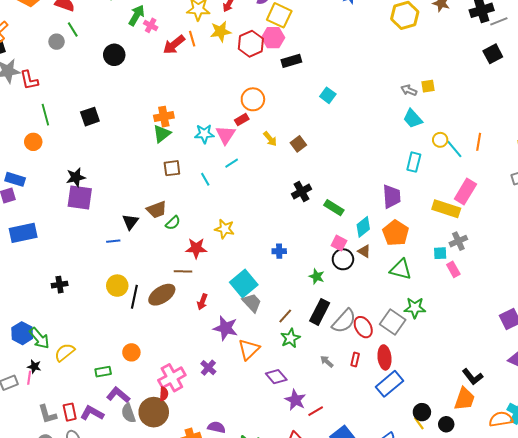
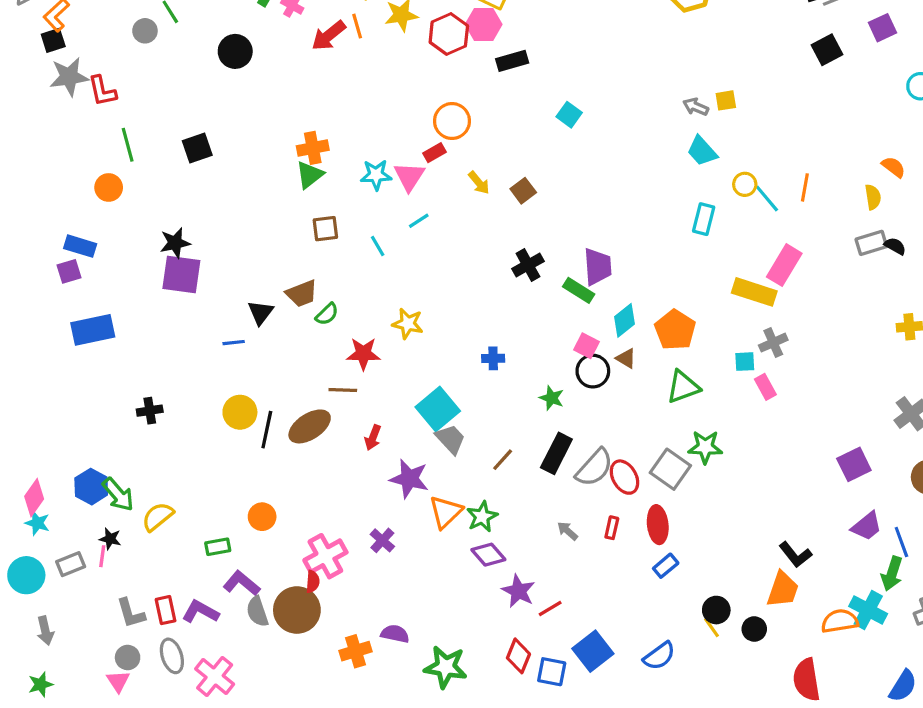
purple trapezoid: (392, 197) -> (598, 267), moved
green triangle: (401, 269) -> (683, 387), turned -35
green star: (290, 338) -> (482, 517), moved
blue rectangle: (390, 384) -> (666, 566), size x0.6

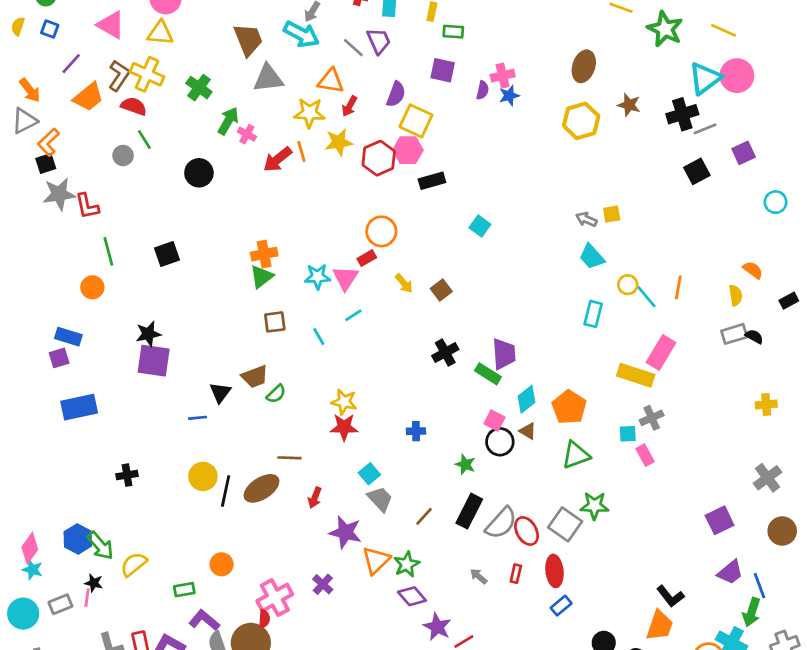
red star: (363, 354) -> (344, 427), moved
cyan square: (438, 409) -> (369, 474), size x0.6

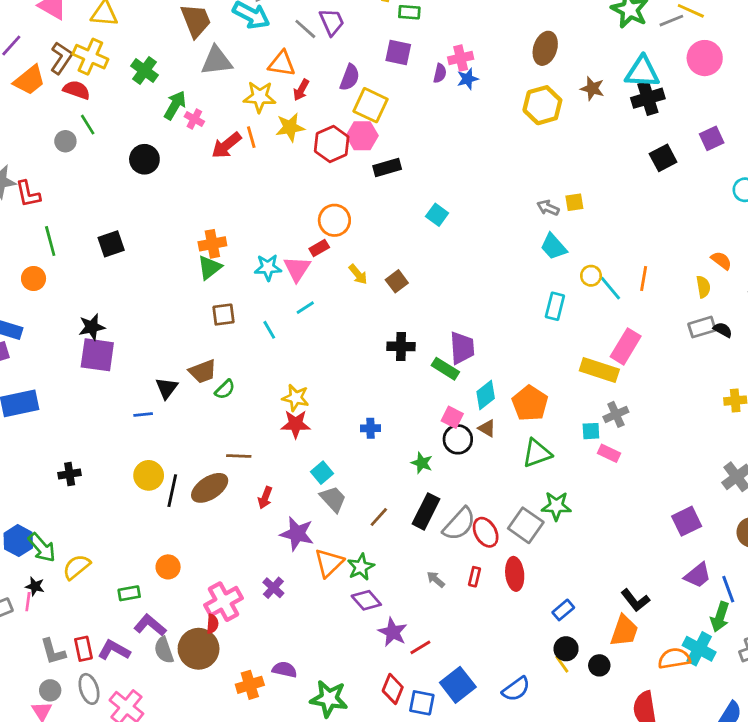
cyan triangle: (705, 78) -> (642, 72), moved, turned 40
gray line: (705, 129) -> (671, 21), moved
black cross: (445, 353) -> (401, 346), turned 30
pink rectangle: (645, 455) -> (609, 453), turned -36
blue rectangle: (561, 606) -> (563, 610), moved

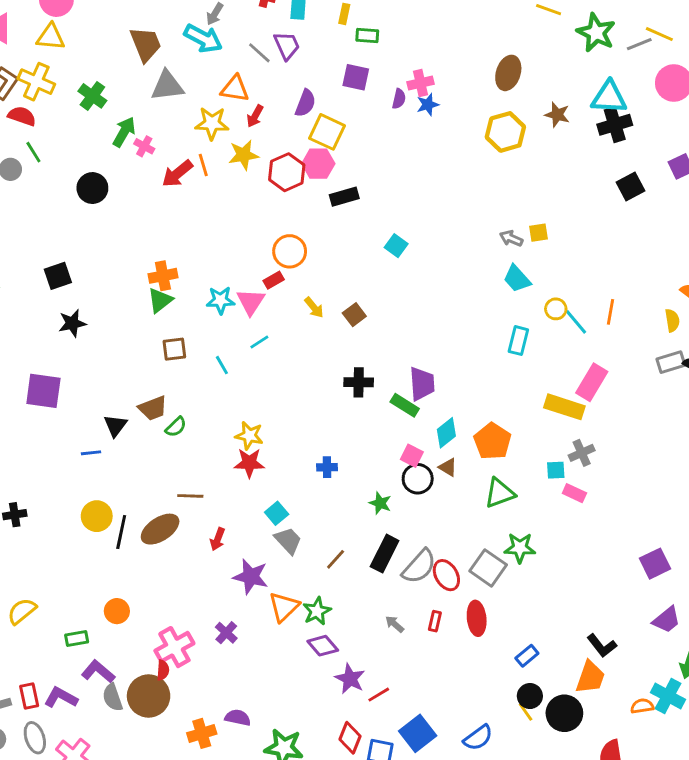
black star: (92, 327) -> (72, 323), moved
orange semicircle: (674, 658) -> (642, 706), size x0.7
black circle: (599, 665) -> (564, 713), size x1.6

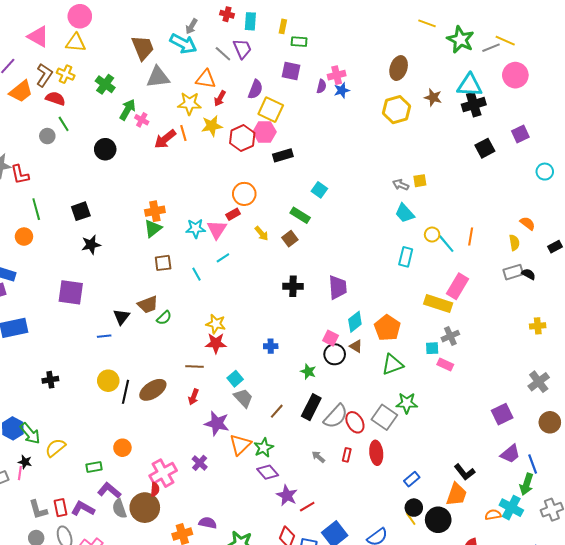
yellow cross: (36, 82) -> (66, 74), size x0.7
green rectangle: (405, 405) -> (300, 215), moved
brown line: (190, 496) -> (195, 366), moved

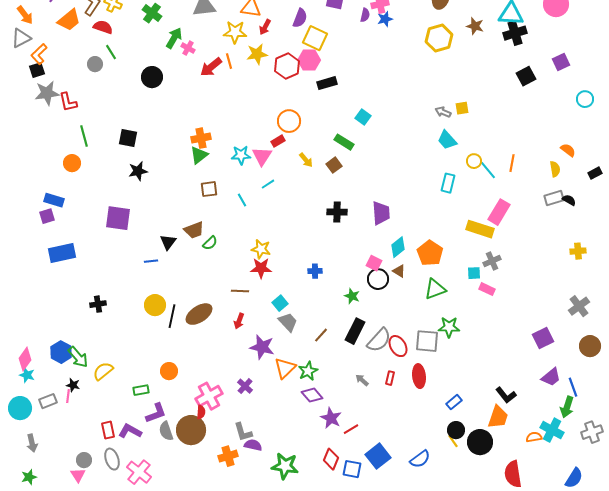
black square: (81, 211) -> (128, 138), turned 30
gray square: (384, 417) -> (427, 341), turned -30
purple L-shape: (109, 490) -> (156, 413), turned 120
gray L-shape: (38, 510) -> (243, 432), moved

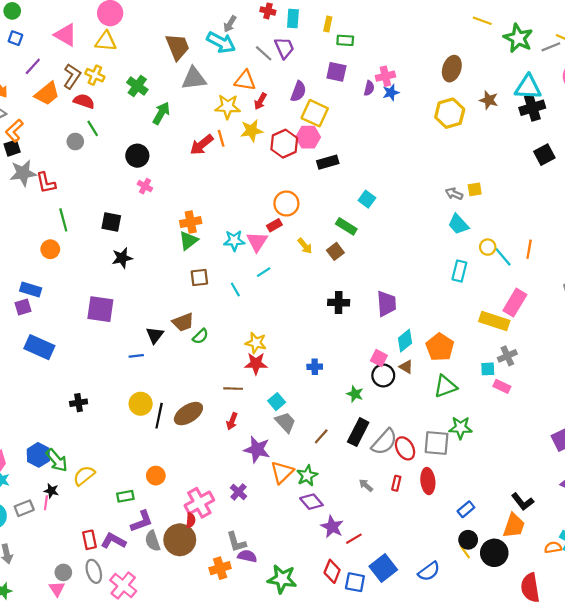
pink cross: (188, 48) -> (145, 186), moved
blue rectangle: (62, 253) -> (39, 347), turned 36

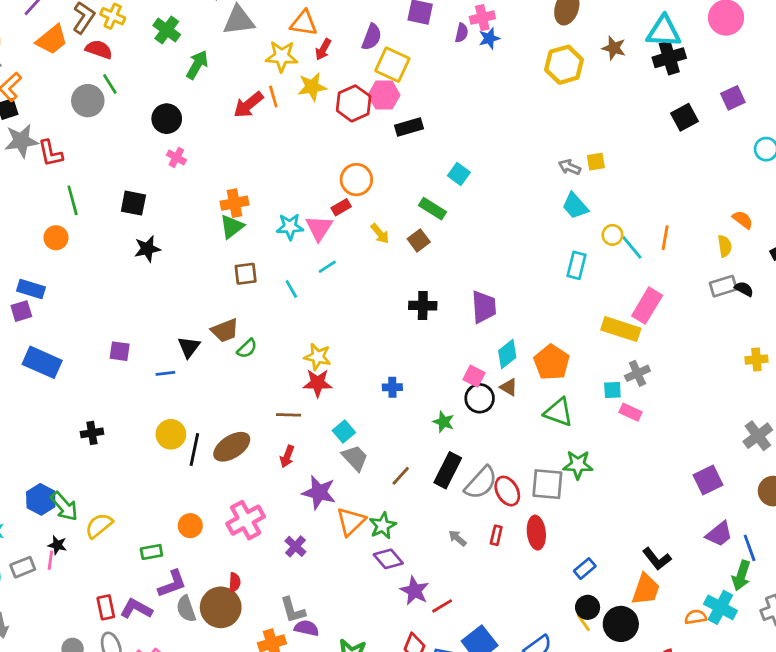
gray circle: (75, 141) -> (88, 101), size x1.5
purple square: (100, 309) -> (120, 351), moved, size x0.6
green triangle: (445, 386) -> (558, 412), turned 40
pink cross: (199, 503) -> (246, 520), moved

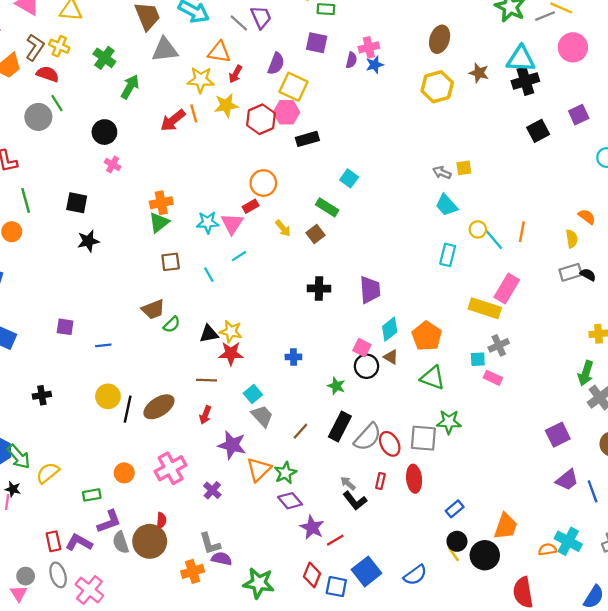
black triangle: (189, 347) -> (209, 334), moved, turned 42
black L-shape: (657, 559) -> (355, 501), moved
green arrow: (741, 575) -> (586, 373), moved

